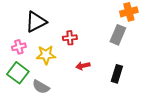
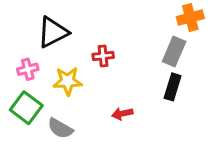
red arrow: (83, 66) -> (122, 114), moved
black rectangle: (117, 74) -> (173, 87), moved

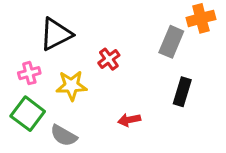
gray rectangle: (174, 52) -> (171, 42), moved
red cross: (103, 56) -> (109, 59), turned -30

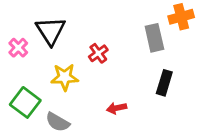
black triangle: (56, 34) -> (51, 31), turned -36
gray rectangle: (171, 42) -> (154, 38), turned -36
pink cross: (29, 73) -> (18, 48), moved, turned -30

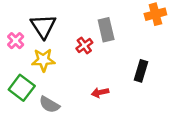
gray rectangle: (154, 38) -> (106, 30), moved
yellow star: (65, 77) -> (43, 60), moved

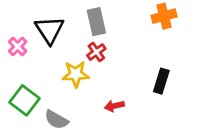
orange cross: (155, 14) -> (164, 16), moved
gray rectangle: (106, 30) -> (96, 22), moved
yellow star: (43, 60) -> (76, 74), moved

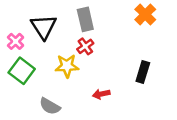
orange cross: (164, 16) -> (145, 14), turned -30
green square: (25, 100) -> (22, 71), moved

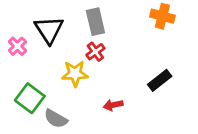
orange cross: (145, 14) -> (162, 16), turned -30
green square: (22, 71) -> (30, 98), moved
black rectangle: (143, 72) -> (160, 80), turned 35

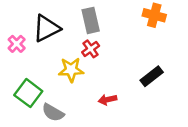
black triangle: (49, 30) -> (46, 28), turned 36

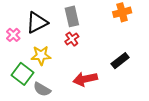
orange cross: (154, 15) -> (122, 12), turned -30
yellow star: (71, 70) -> (41, 55), moved
red arrow: (107, 100) -> (85, 79), size x1.6

